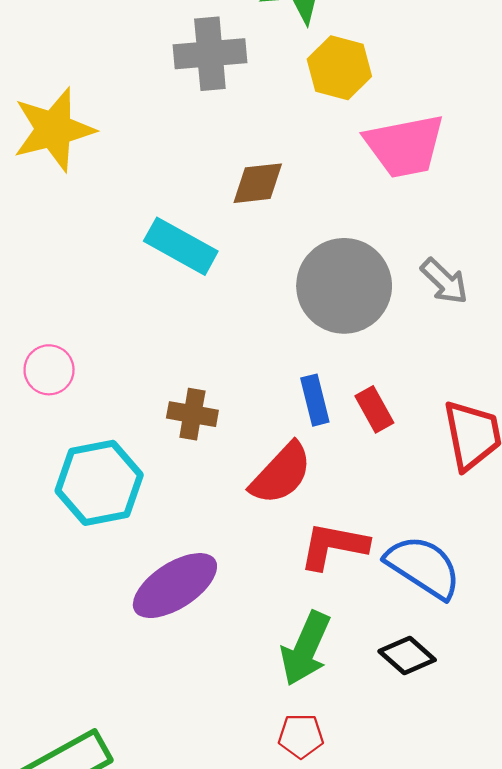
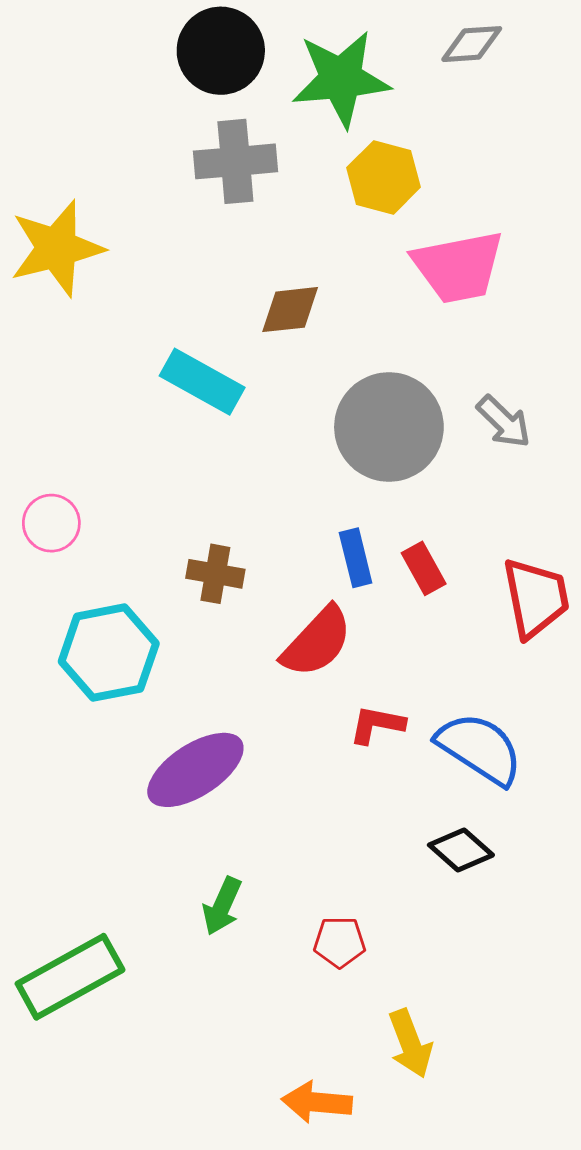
red L-shape: (334, 546) -> (377, 725), size x0.7
green arrow: (306, 649) -> (222, 906), moved, size x0.7

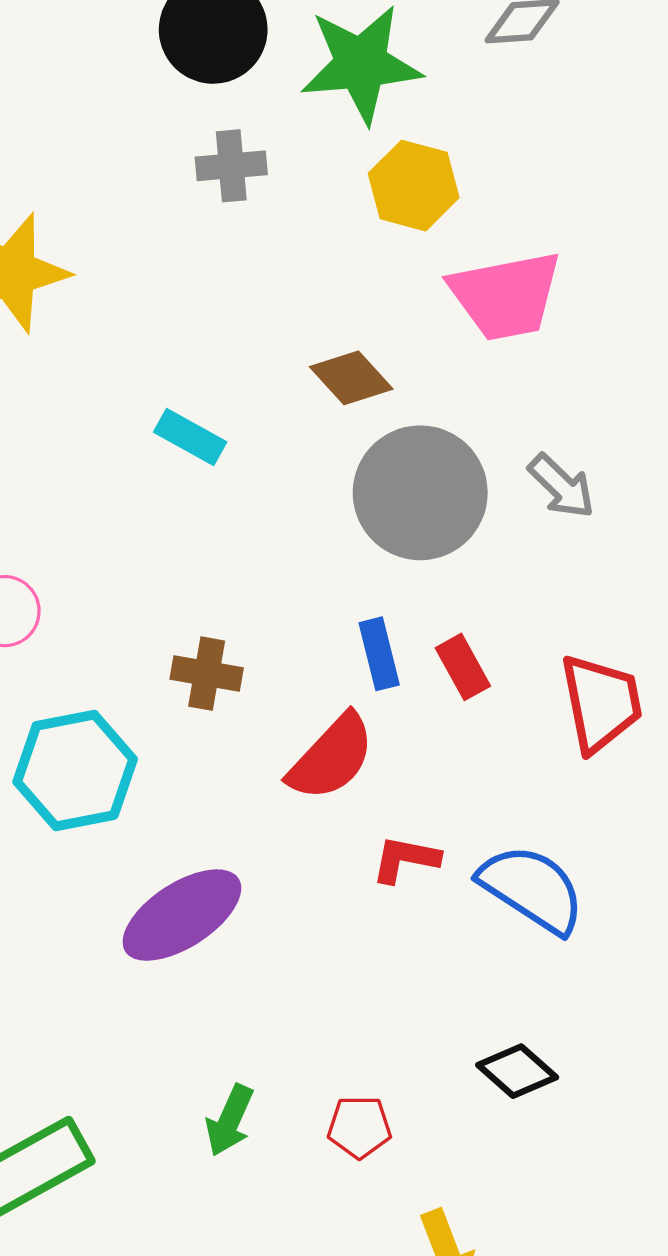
gray cross: (235, 161) -> (231, 166), size x0.7
brown diamond: (290, 310) -> (351, 378), moved, turned 54
cyan rectangle: (202, 382) -> (190, 437), size x0.7
black diamond: (461, 850) -> (517, 1071), moved
green arrow: (222, 906) -> (230, 1120), moved

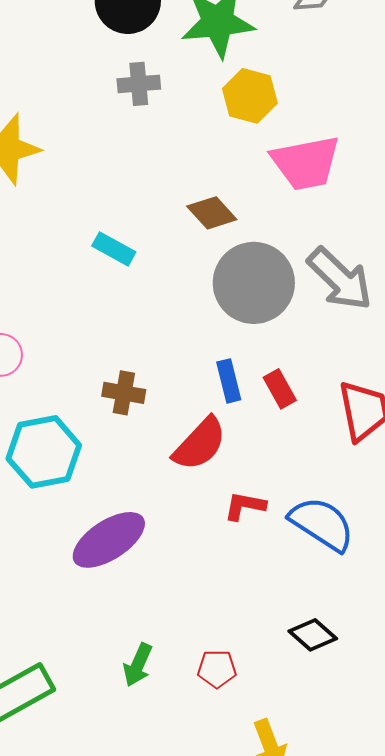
gray arrow: (561, 486) -> (340, 279), size x1.6

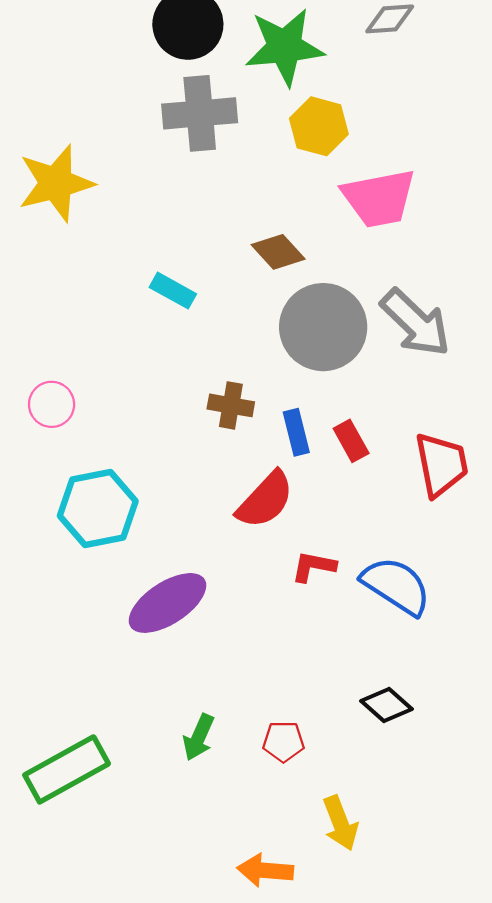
gray cross: (139, 84) -> (200, 113), size x1.6
brown cross: (124, 393) -> (231, 405), moved

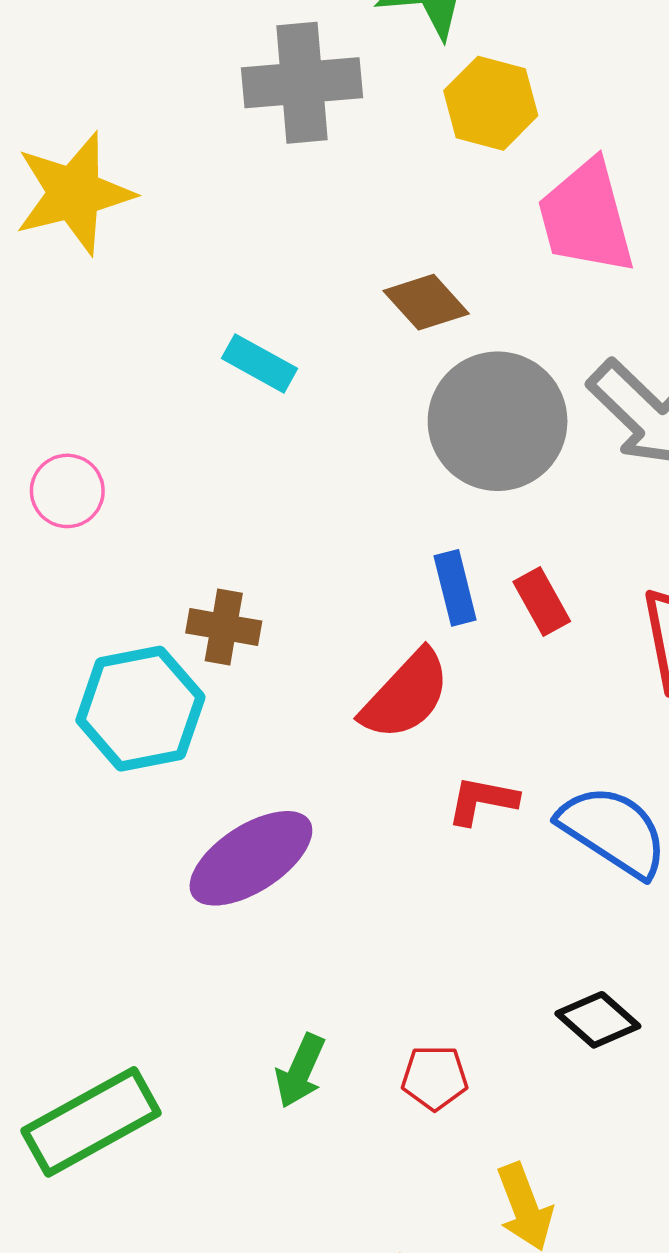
pink trapezoid: (379, 198) -> (586, 217), turned 86
pink circle: (52, 404) -> (67, 491), moved
brown cross: (231, 405) -> (224, 627), moved

